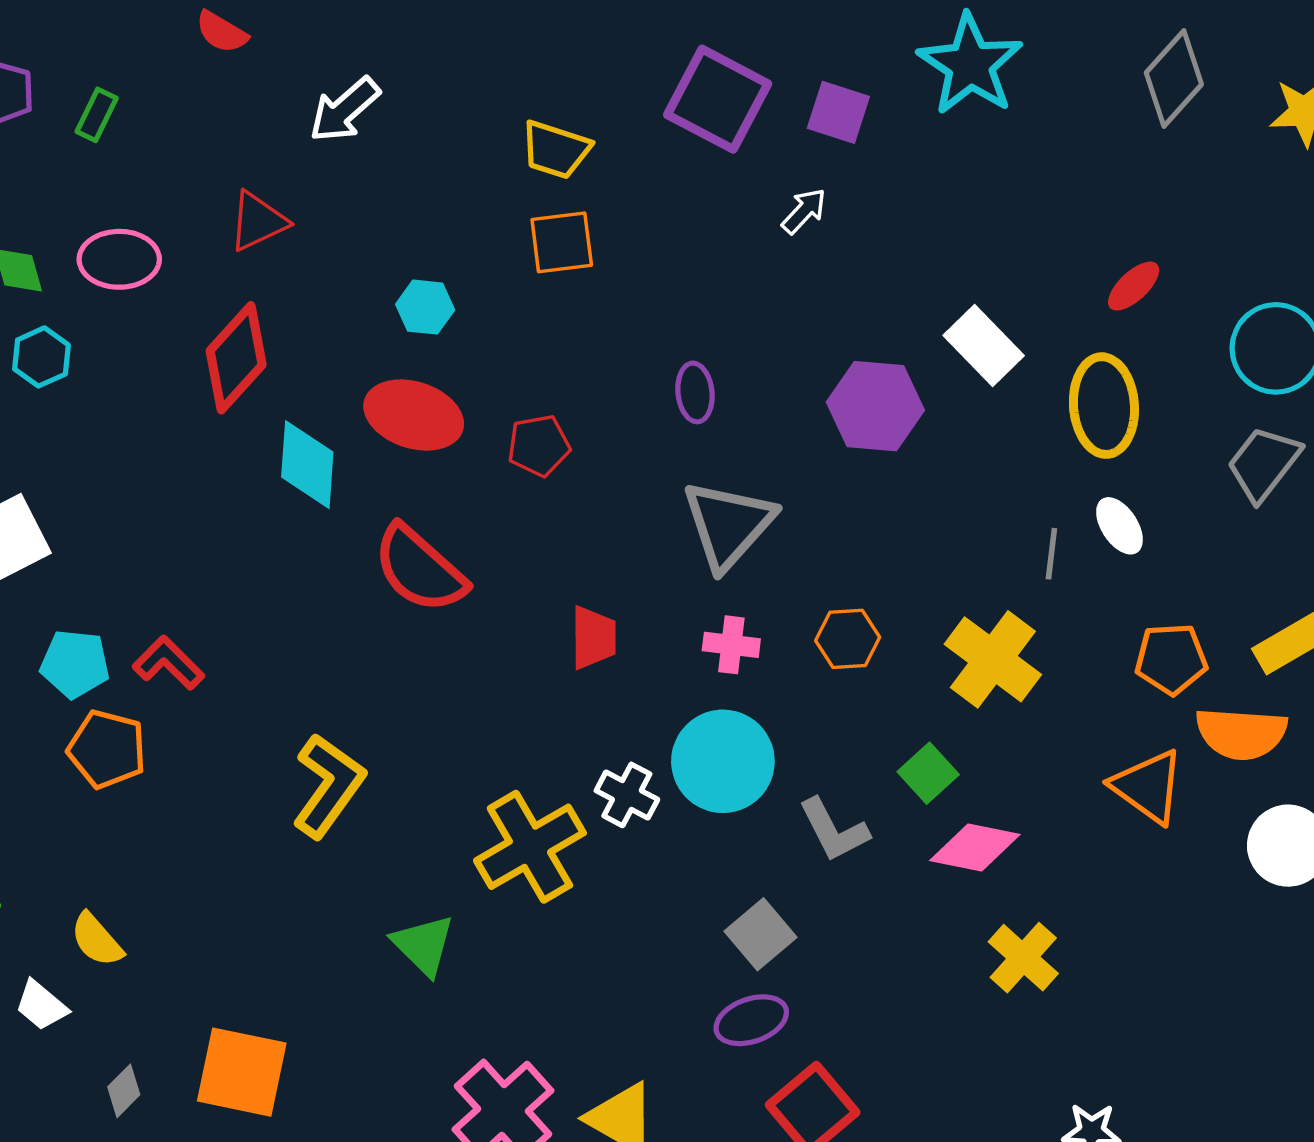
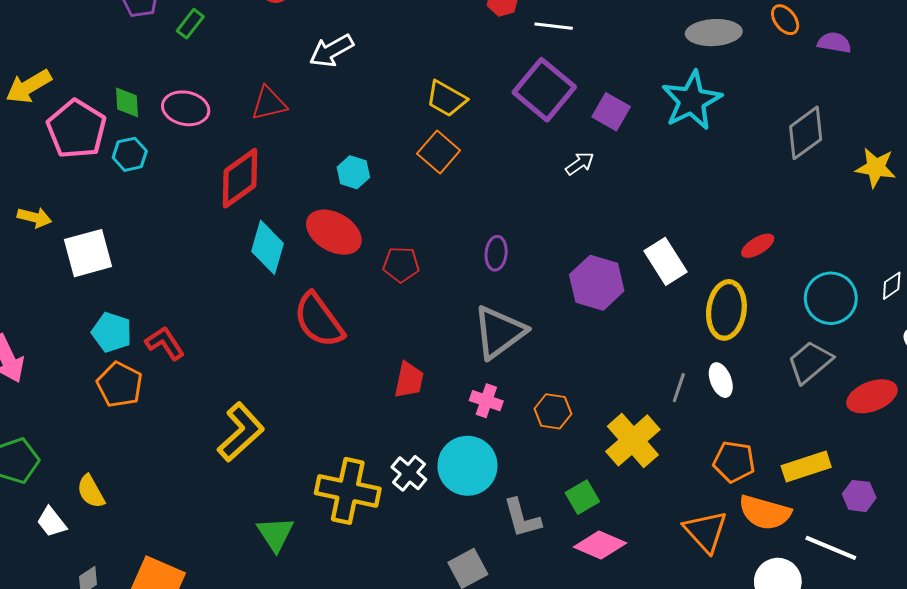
orange square: (562, 242) -> (439, 152), turned 36
yellow cross: (530, 847) -> (348, 491), turned 30

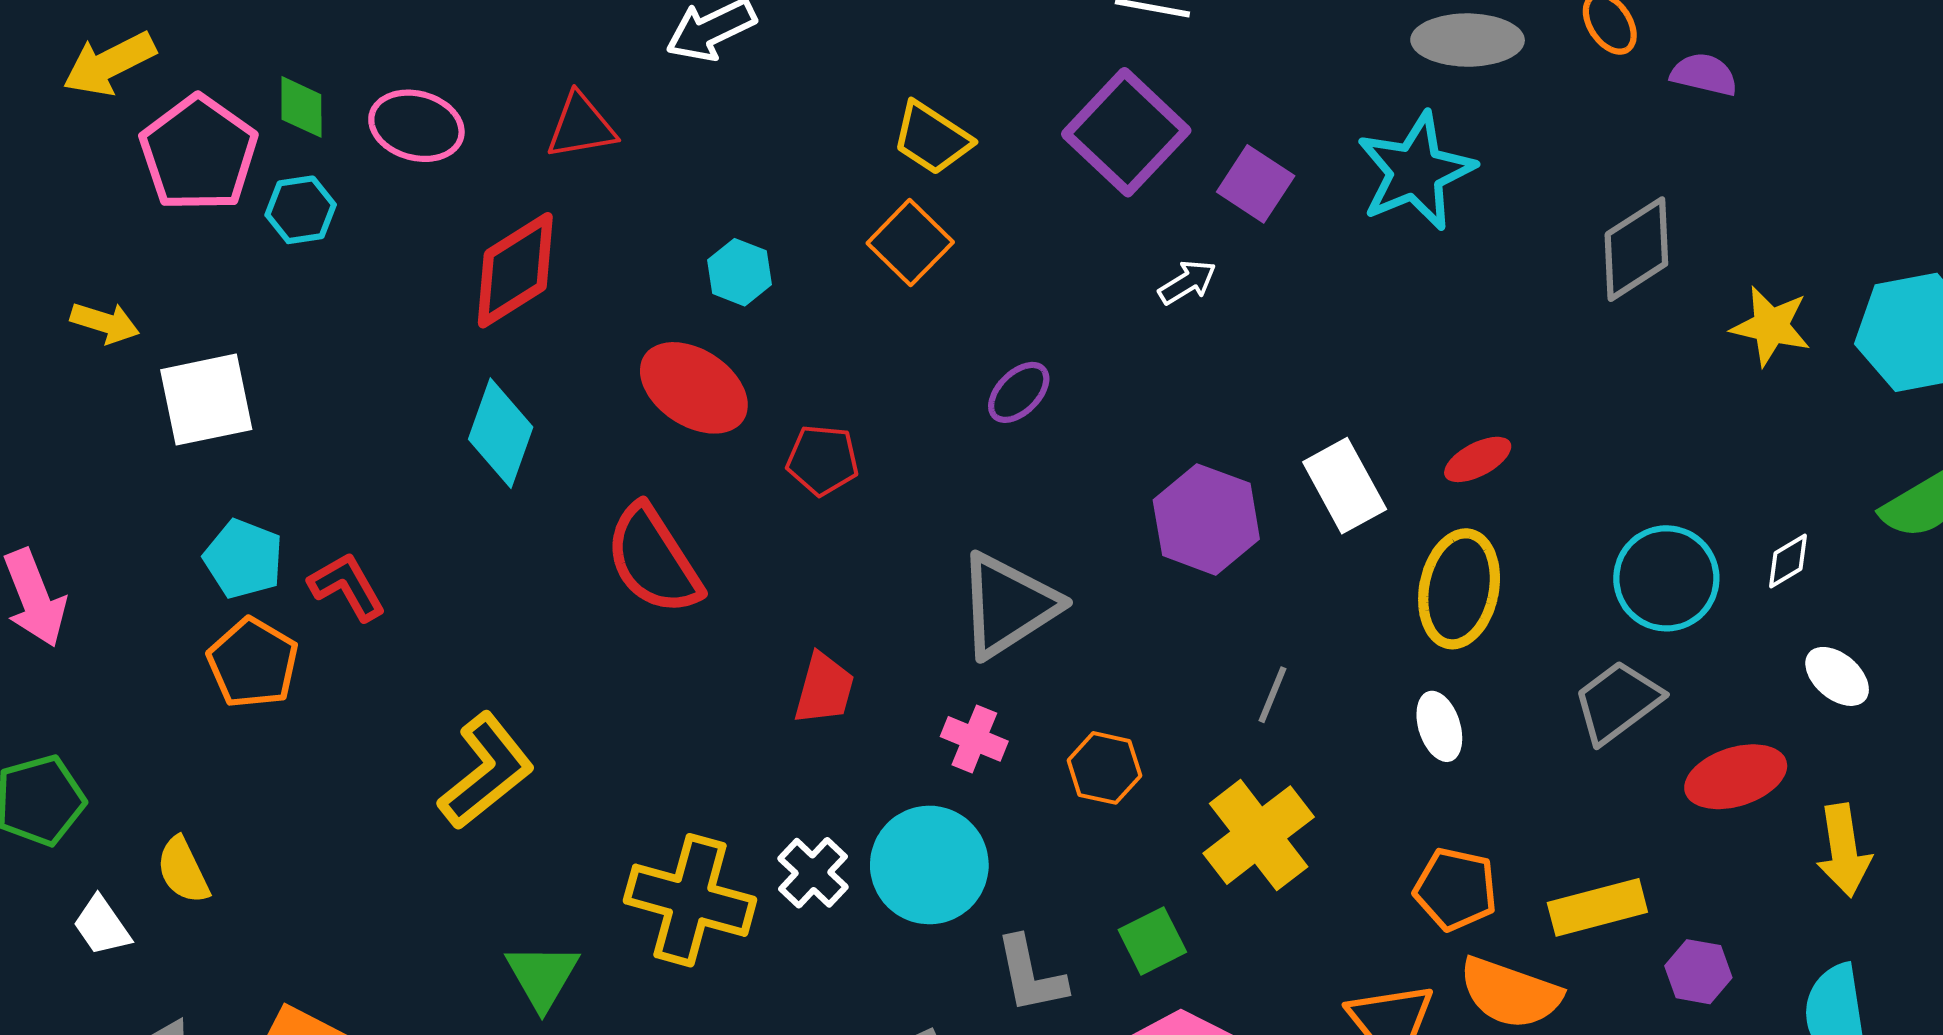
red ellipse: (758, 246) -> (1478, 459), moved
cyan diamond: (268, 247) -> (501, 433), moved
purple ellipse: (496, 253) -> (1019, 392), moved, turned 36
gray line: (679, 388) -> (1272, 695), moved

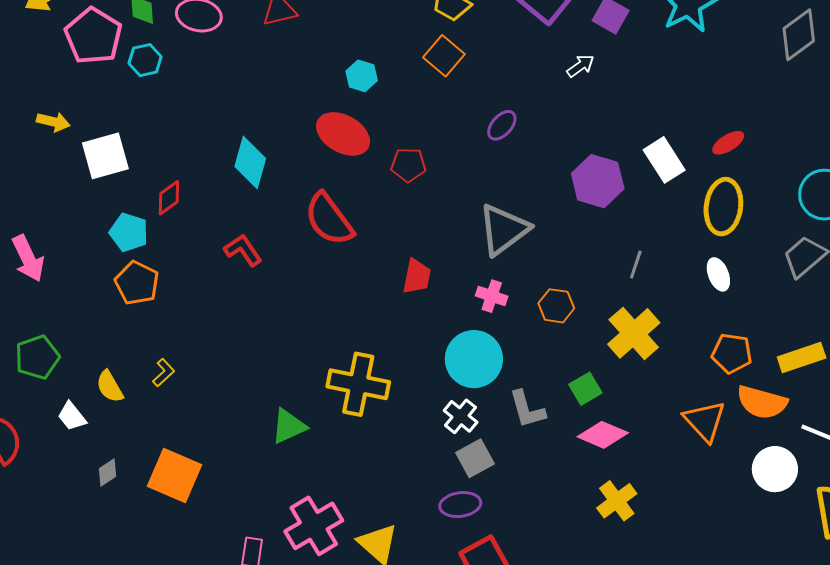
red diamond: (515, 270) -> (169, 198), moved, size x0.6
red L-shape: (347, 586) -> (243, 250), moved
yellow L-shape: (486, 771) -> (164, 373), moved, size x0.5
white cross: (813, 873) -> (461, 416), moved
green triangle: (542, 976) -> (289, 426), turned 39

